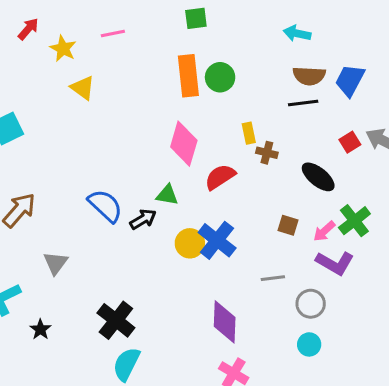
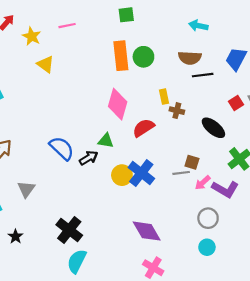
brown semicircle: (309, 76) -> (190, 58), moved
pink arrow: (324, 231) -> (203, 183), moved
gray line: (273, 278) -> (181, 173), moved
purple diamond: (225, 322) -> (147, 231), turned -32

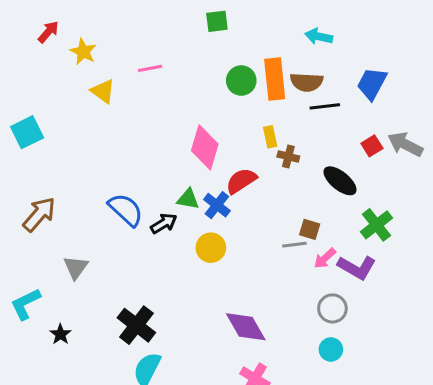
pink line: (67, 26) -> (150, 68), moved
orange rectangle: (121, 56) -> (275, 79), moved
blue cross: (141, 173) -> (217, 205), moved, size x0.7

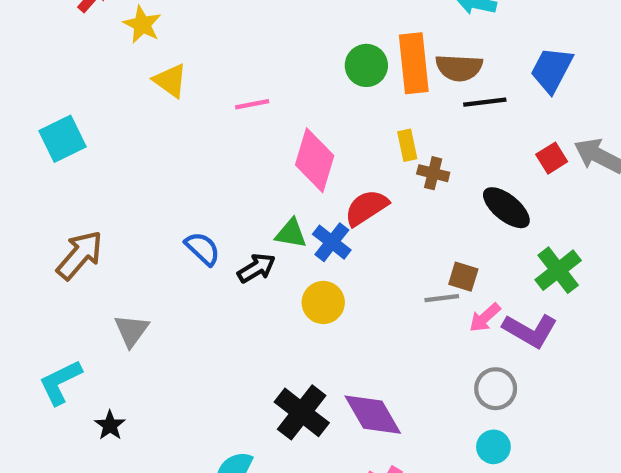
pink line: (150, 68) -> (252, 104), moved
blue semicircle: (126, 210) -> (203, 249), size x0.7
black cross: (136, 325) -> (302, 412), moved

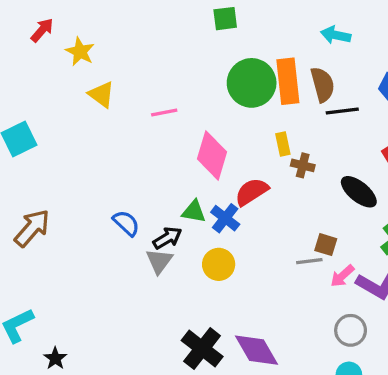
green circle: (366, 65) -> (252, 83), size x1.5
brown semicircle: (459, 68) -> (323, 85), turned -108
gray triangle: (131, 330) -> (159, 261), moved

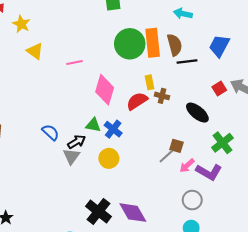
red semicircle: (252, 192) -> (137, 101), moved
gray line: (309, 261) -> (166, 156), turned -35

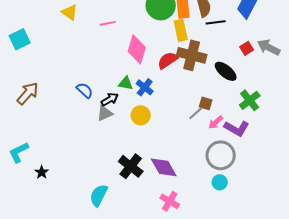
yellow rectangle: (149, 82) -> (181, 30), moved, size x1.5
brown cross: (162, 96) -> (192, 55), size x2.0
gray triangle: (71, 156) -> (105, 113), turned 30
gray circle: (192, 200) -> (221, 155), size x1.5

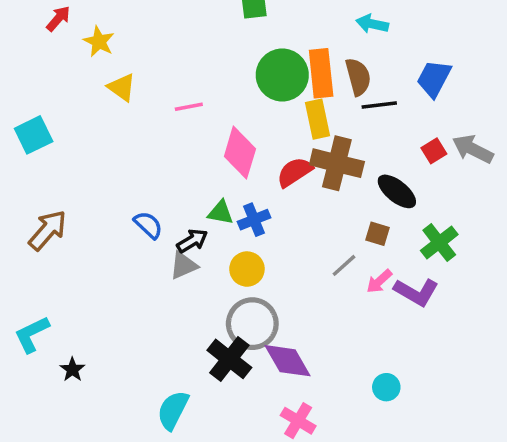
blue cross: (145, 87) -> (254, 220), turned 30
brown square: (206, 103) -> (377, 234), moved
gray circle: (221, 155) -> (252, 324), moved

